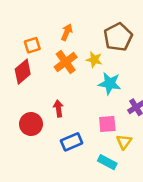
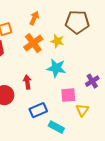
brown pentagon: (118, 37) -> (77, 22), turned 30
cyan star: (110, 83) -> (56, 68), moved
cyan rectangle: (107, 162) -> (56, 127), moved

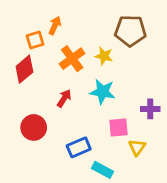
orange arrow: (34, 18) -> (55, 25), moved
purple cross: (92, 81) -> (150, 109), turned 32
red arrow: (27, 82) -> (64, 98), moved, turned 40

